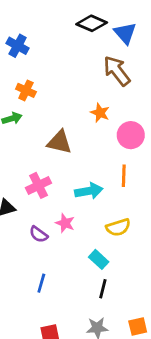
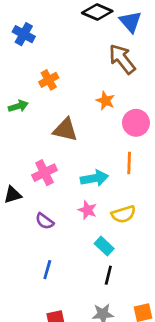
orange cross: (26, 90) -> (49, 80), moved, turned 36
pink star: (65, 223) -> (87, 210), moved

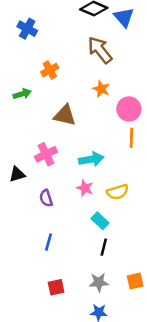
brown arrow: (122, 59) -> (100, 50), moved
orange line: (129, 163) -> (131, 138), moved
purple semicircle: (45, 221) -> (46, 198), turned 36

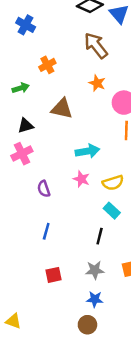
pink cross: (46, 154) -> (22, 154), moved
black triangle: (17, 174) -> (26, 126), moved
cyan rectangle: (100, 221) -> (112, 211), moved

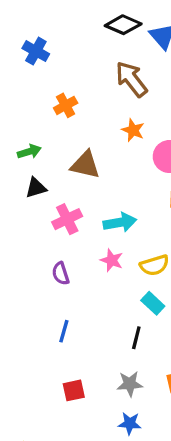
green arrow: (21, 88) -> (29, 152), moved
pink cross: (22, 154) -> (67, 219), moved

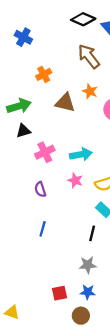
green arrow: (29, 152) -> (19, 106), size x1.5
brown triangle: (85, 165) -> (65, 103), moved
red square: (74, 390) -> (59, 293), moved

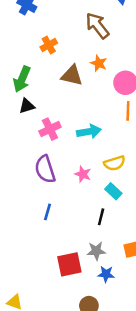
green arrow: (19, 106) -> (22, 79), turned 130
pink star: (75, 180) -> (83, 174), moved
purple semicircle: (40, 189) -> (45, 169), size x1.6
blue star: (88, 292) -> (106, 274), moved
red square: (59, 293) -> (69, 264), moved, size x1.5

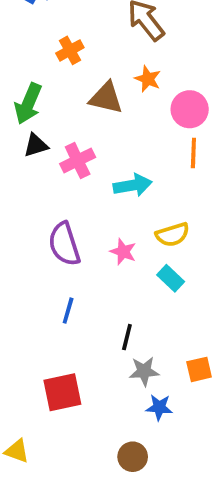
pink cross: (50, 129) -> (78, 161), moved
black line: (101, 217) -> (127, 337), moved
red square: (69, 264) -> (62, 392), moved

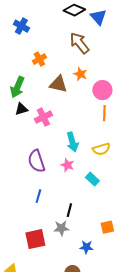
cyan arrow: (133, 185) -> (72, 142), moved, turned 84
yellow semicircle: (173, 235) -> (101, 149), moved
gray star: (144, 371) -> (61, 228), moved

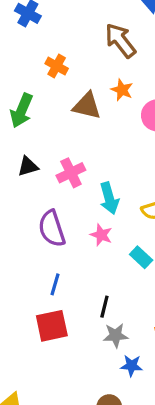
orange cross: (39, 59) -> (57, 66), turned -32
black triangle: (21, 109) -> (28, 166), moved
pink cross: (43, 117) -> (71, 173), moved
gray star: (61, 228) -> (116, 335), moved
red square: (35, 239) -> (52, 326), moved

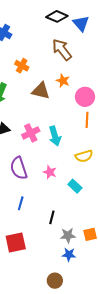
cyan arrow: (109, 198) -> (55, 136), moved
red square: (52, 326) -> (16, 242), moved
gray star: (116, 335) -> (68, 235), moved

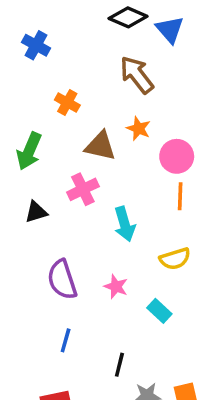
pink cross: (31, 133) -> (83, 189), moved

